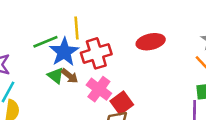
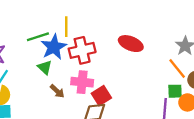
red ellipse: (151, 42) -> (131, 44), turned 30
brown arrow: (70, 76) -> (57, 91), moved
pink cross: (99, 89) -> (82, 82), turned -35

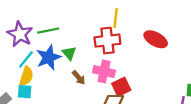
yellow line: (66, 27) -> (116, 18), moved
green line: (38, 37) -> (48, 31), moved
blue star: (54, 47) -> (49, 57), moved

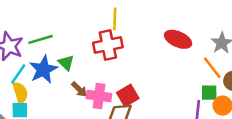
red ellipse: (156, 39) -> (178, 39), moved
pink cross: (104, 71) -> (99, 96), moved
yellow semicircle: (26, 76) -> (20, 93), turned -30

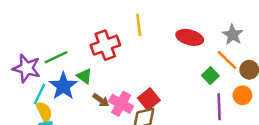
yellow line: (115, 19) -> (139, 25), moved
red cross: (108, 45) -> (105, 45), moved
green square: (209, 93) -> (210, 76), moved, turned -35
pink cross: (99, 96) -> (121, 104), turned 30

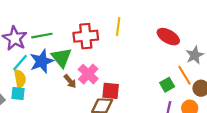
red ellipse: (190, 37) -> (168, 37), moved
green triangle: (84, 76) -> (61, 58), size x1.5
red square: (149, 99) -> (111, 91), turned 30
pink cross: (121, 104) -> (88, 74), moved

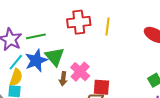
red cross: (86, 36) -> (79, 22), moved
yellow semicircle: (20, 79) -> (16, 77), turned 30
brown arrow: (70, 81) -> (63, 79), turned 48

